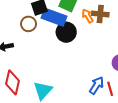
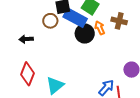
orange arrow: (88, 16) -> (100, 28), moved

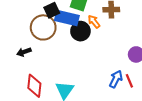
brown circle: (50, 21) -> (43, 27), size x1.6

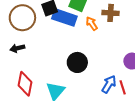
brown circle: (43, 27) -> (22, 18), moved
black circle: (80, 31) -> (77, 62), moved

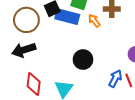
black arrow: (17, 48) -> (24, 50), size x1.6

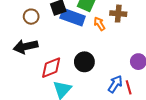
brown circle: (26, 20) -> (31, 17), size x0.6
red diamond: (34, 84) -> (51, 68), moved, turned 55

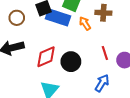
red diamond: (51, 68) -> (46, 57), moved
red line: (129, 87) -> (105, 53), moved

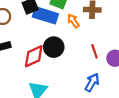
black circle: (71, 62) -> (54, 47), moved

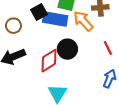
orange arrow: (73, 21) -> (83, 21), size x1.5

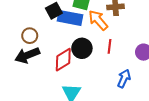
brown circle: (13, 26) -> (30, 36), moved
red line: (108, 48) -> (110, 46), moved, turned 32

